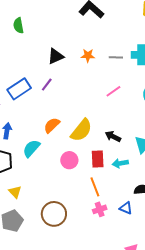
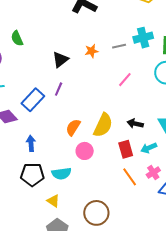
cyan semicircle: (31, 148) -> (61, 173), moved, turned -126
pink circle: (69, 160) -> (85, 151), moved
pink cross: (100, 209) -> (153, 173), moved

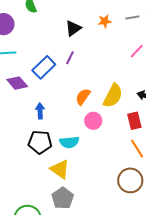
yellow triangle: (53, 201) -> (60, 169), size x1.5
brown circle: (96, 213) -> (130, 180), moved

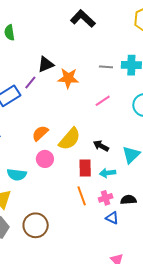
orange star: (105, 21) -> (68, 78), moved, size x1.5
purple line: (70, 58) -> (30, 83), moved
brown circle: (130, 180) -> (36, 225), moved

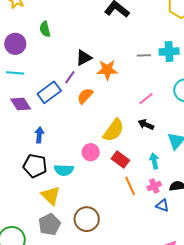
pink line: (103, 101) -> (146, 99), moved
orange semicircle: (40, 133) -> (85, 96), moved
black arrow: (101, 146) -> (146, 125), moved
red rectangle: (85, 168) -> (120, 160), moved, turned -48
cyan arrow: (108, 173) -> (154, 161), turned 91

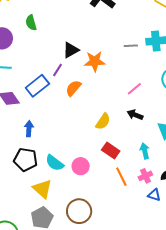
yellow semicircle: (114, 130) -> (103, 121), size x0.7
pink circle: (91, 152) -> (81, 166), moved
cyan semicircle: (64, 170) -> (55, 163), turned 36

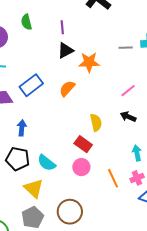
purple line: (58, 70) -> (62, 27), moved, turned -40
yellow semicircle: (103, 121) -> (96, 123), turned -48
red rectangle: (111, 151) -> (83, 144), moved
pink circle: (81, 166) -> (81, 167), moved

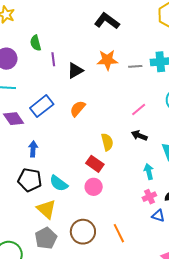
purple line: (62, 27) -> (53, 59), moved
orange star: (89, 62) -> (107, 60), moved
orange line: (113, 178) -> (119, 233), moved

